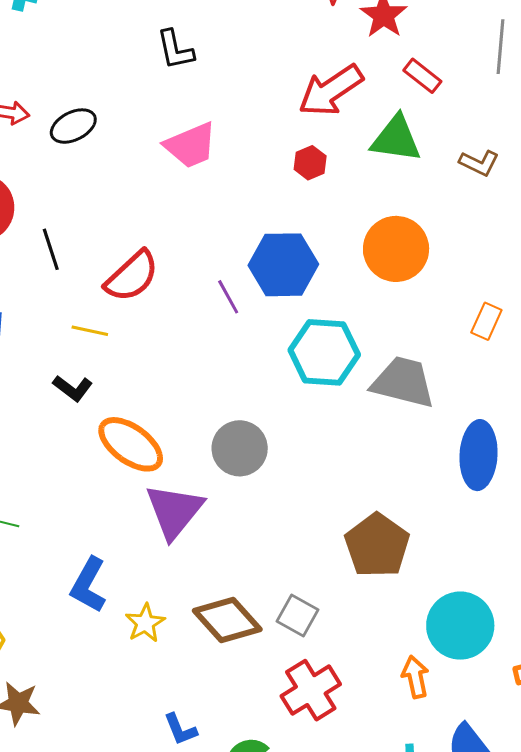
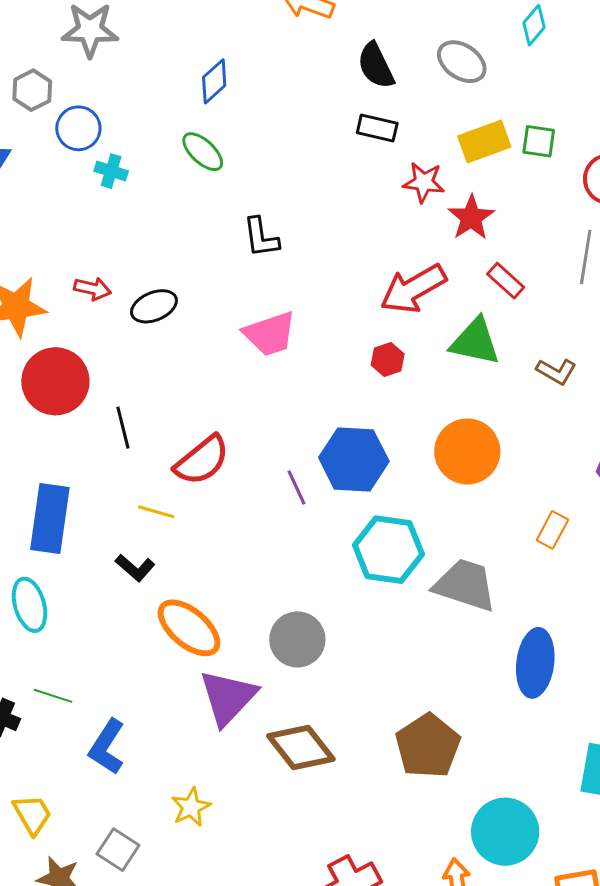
blue L-shape: (88, 585) -> (107, 747), moved
gray square: (298, 616) -> (118, 850), moved
brown diamond: (227, 620) -> (301, 747), moved

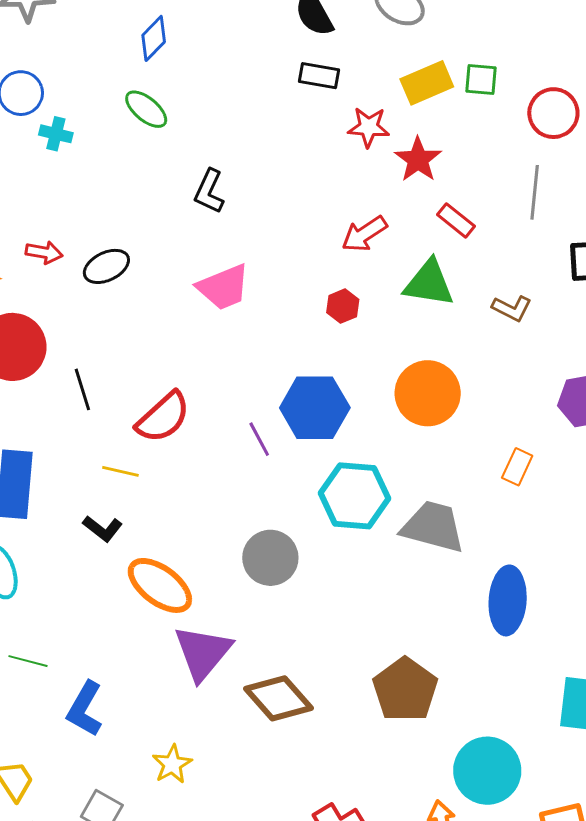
black L-shape: (261, 237) -> (209, 191), turned 36
red arrow: (413, 289) -> (364, 234), size x0.7
gray circle: (297, 639) -> (270, 558), moved

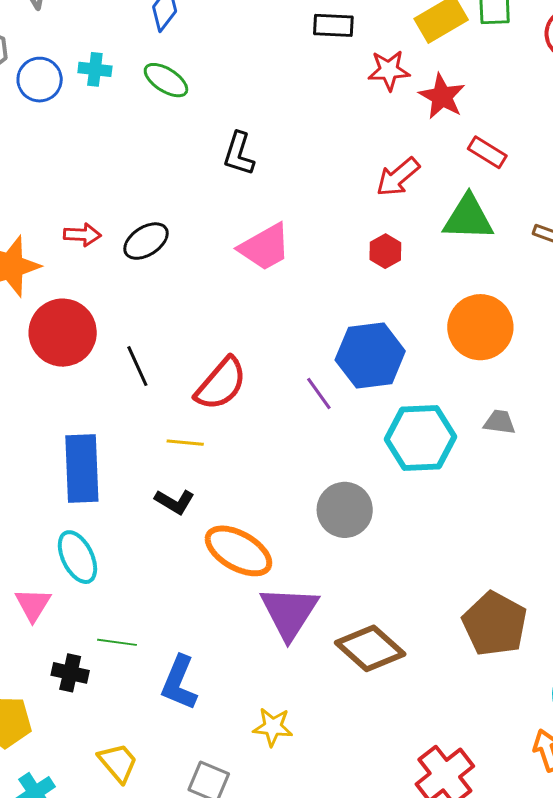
cyan cross: (56, 134) -> (95, 69), moved
gray trapezoid: (433, 527) -> (500, 422), moved, size x0.5
yellow star: (172, 764) -> (273, 727), turned -30

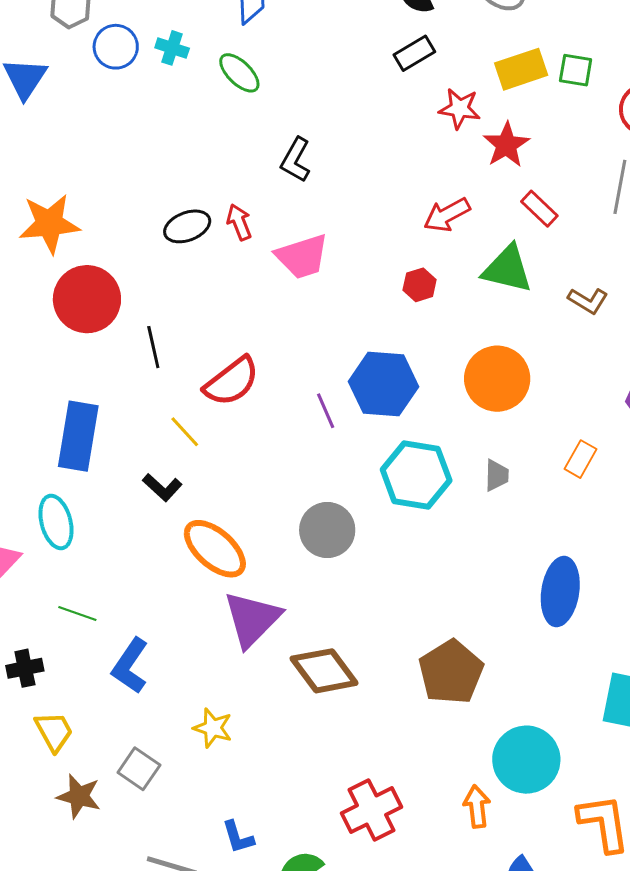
black rectangle: (333, 25) -> (414, 53), turned -45
red arrow: (82, 235) -> (239, 222), moved, turned -126
gray trapezoid: (500, 422) -> (497, 475), turned 72
yellow line: (185, 443) -> (185, 432), turned 30
black cross: (70, 673) -> (25, 668), moved, turned -36

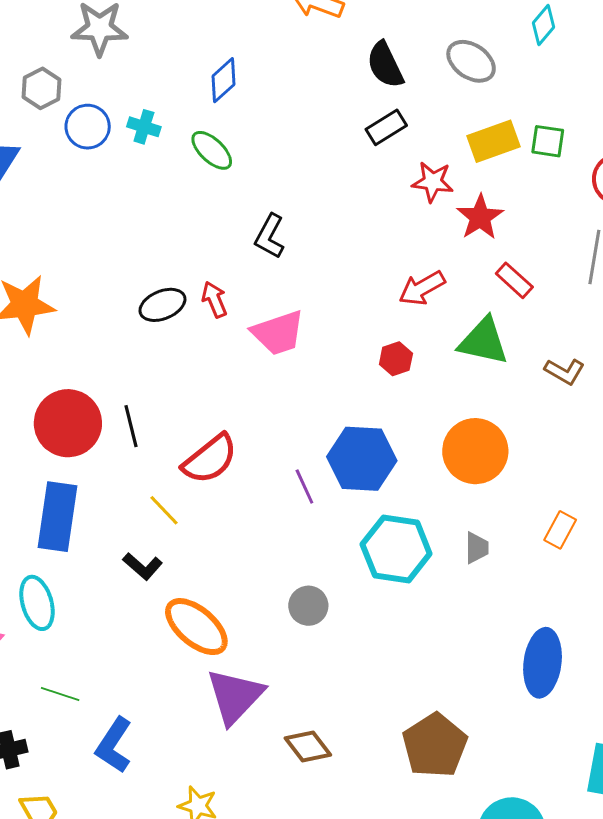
red circle: (87, 299) -> (68, 423), moved
gray circle: (327, 530) -> (308, 606), size x0.7
brown diamond: (324, 671) -> (308, 747), size x0.7

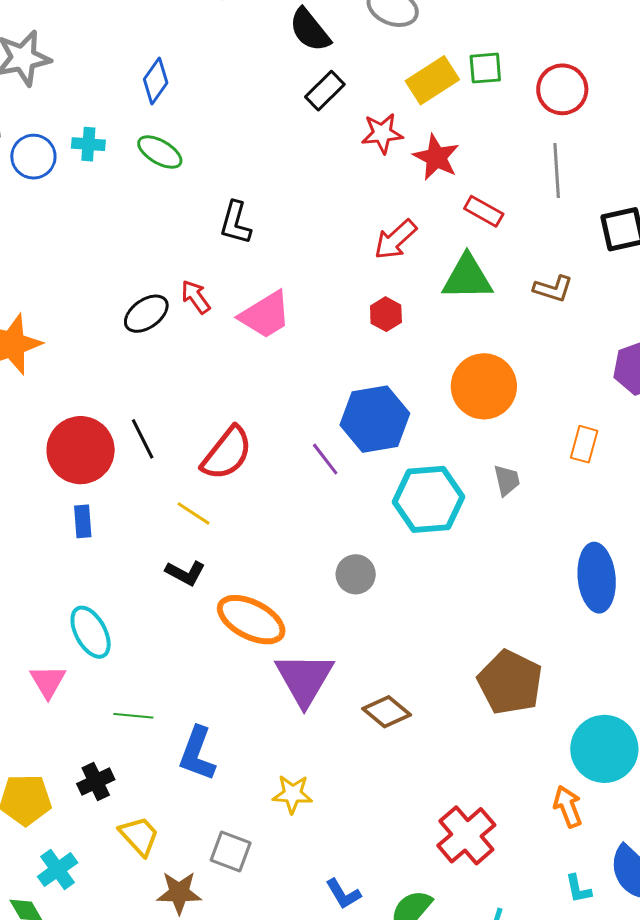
blue rectangle: (58, 517) -> (83, 521), moved, size x0.5

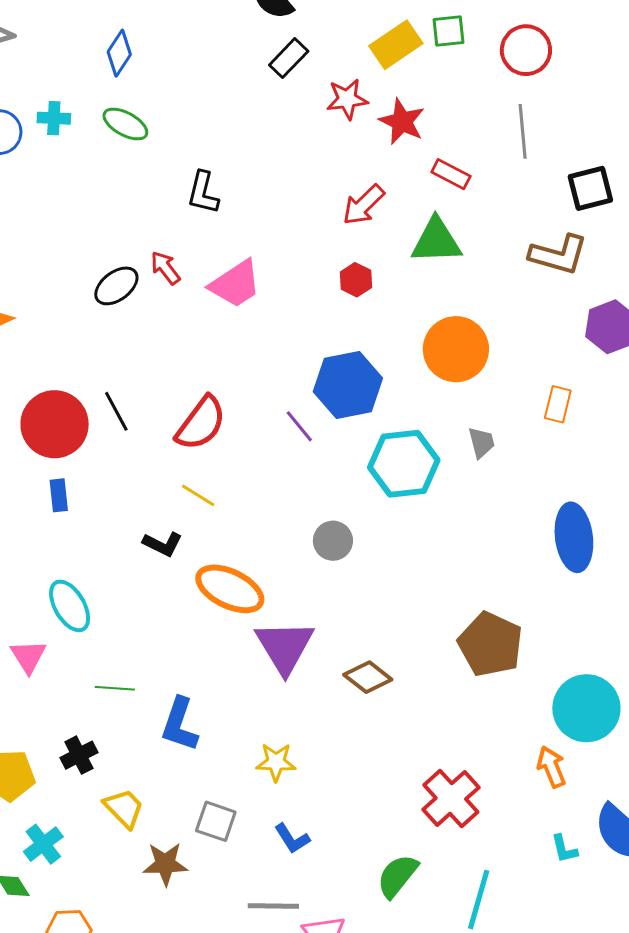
brown L-shape: (553, 289) -> (558, 255), moved, size x1.5
yellow line: (194, 514) -> (198, 495), moved
blue L-shape: (343, 894) -> (292, 839), moved

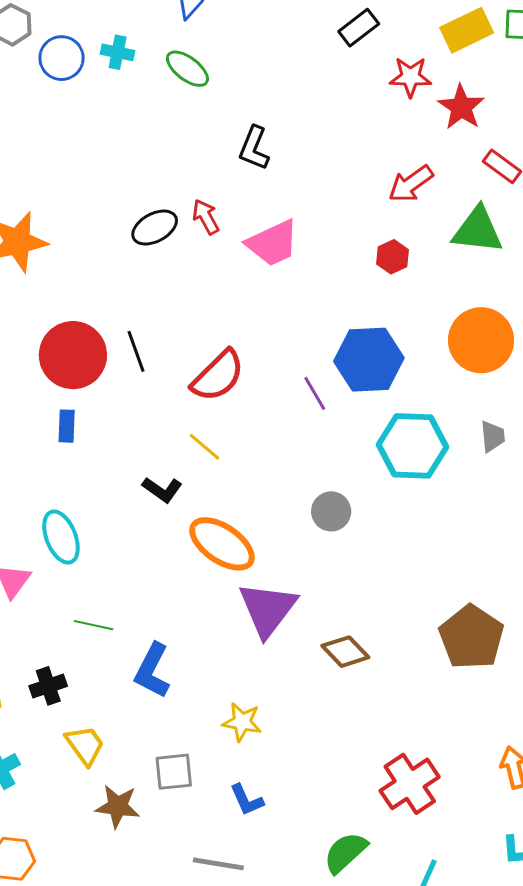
gray square: (216, 821) -> (174, 772), turned -33

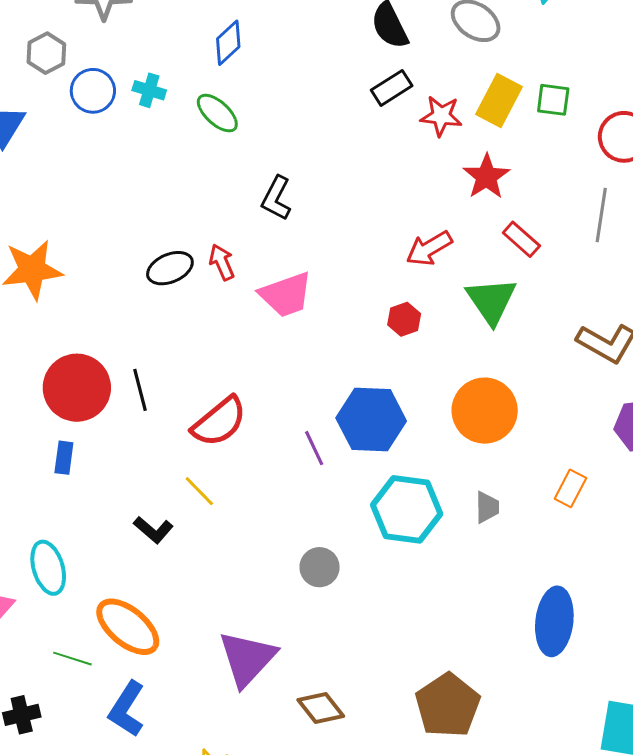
yellow rectangle: (467, 30) -> (499, 100), turned -42
red star: (410, 77) -> (441, 116), moved
green triangle: (478, 230) -> (491, 301), turned 44
orange ellipse: (222, 544) -> (128, 627), moved

